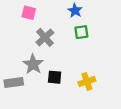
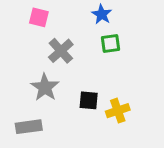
black square: (55, 77) -> (89, 100), moved
gray rectangle: (14, 83) -> (29, 127), moved

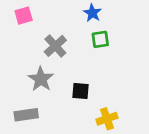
pink square: (39, 17) -> (24, 16), moved, turned -30
yellow cross: (118, 111) -> (107, 119), moved

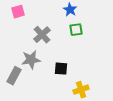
gray star: (41, 79) -> (31, 60), turned 30
gray rectangle: (26, 115) -> (14, 76), moved, turned -54

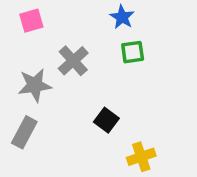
gray star: (31, 60) -> (35, 85), moved
black square: (61, 69) -> (106, 120), turned 32

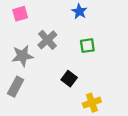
green square: (133, 52) -> (87, 46), moved

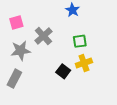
pink square: (20, 14) -> (16, 23), moved
yellow cross: (92, 103) -> (84, 63), moved

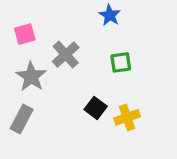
gray star: (21, 51) -> (31, 77), turned -30
yellow cross: (84, 63) -> (127, 117), moved

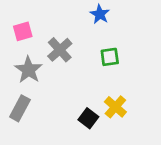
black square: (96, 108) -> (88, 118), moved
yellow cross: (127, 117) -> (115, 107), turned -30

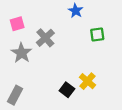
green square: (110, 57) -> (97, 35), moved
gray rectangle: (20, 108) -> (15, 95), moved

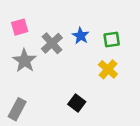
blue star: (76, 11) -> (81, 36), moved
yellow cross: (88, 81) -> (108, 69), moved

